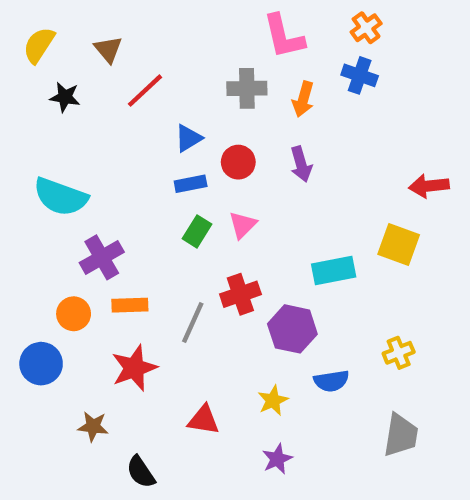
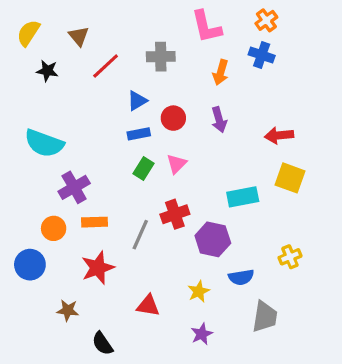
gray cross: (247, 88) -> (161, 57), moved
red arrow: (429, 186) -> (279, 135), moved
gray trapezoid: (401, 435) -> (265, 317), moved

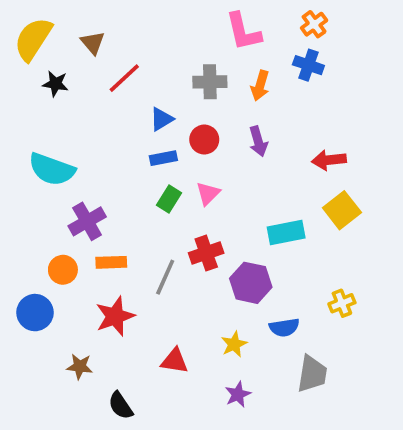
yellow semicircle: (28, 33) -> (33, 39), size x1.4
gray cross: (161, 57) -> (210, 82), moved
yellow square: (290, 178) -> (342, 210), turned 32

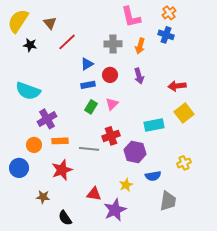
gray line: (165, 277) -> (89, 149), turned 72
purple star: (238, 394) -> (115, 210), moved, size x1.6

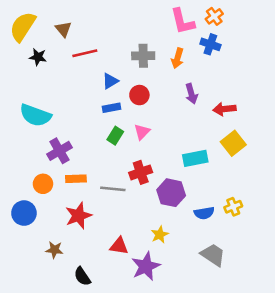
pink L-shape: (131, 17) -> (183, 21), moved
red line: (67, 42) -> (85, 53), turned 30
purple arrow: (139, 76) -> (191, 94), moved
blue semicircle: (153, 176) -> (204, 213), moved
gray trapezoid: (168, 201) -> (213, 255), turned -65

